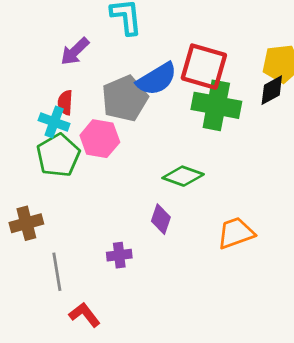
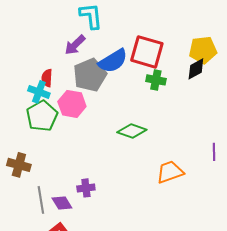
purple arrow: (75, 51) -> (75, 45), moved
green cross: (216, 105) -> (156, 80), size x0.6
purple diamond: (161, 219) -> (62, 203), moved, turned -50
brown cross: (26, 223) -> (19, 165), turned 30

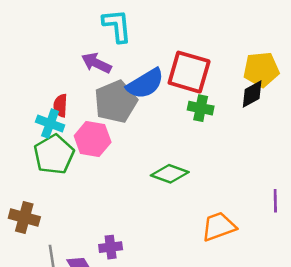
purple arrow: (75, 45) -> (96, 63), turned 70

